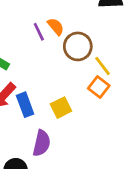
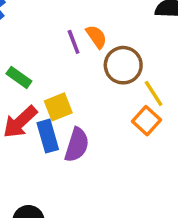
yellow square: (61, 108) -> (58, 107), moved
purple semicircle: (42, 143) -> (77, 145), moved

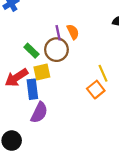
brown circle: (123, 65) -> (56, 50), moved
green rectangle: (19, 77) -> (31, 51), moved
purple semicircle: (77, 145) -> (39, 113), moved

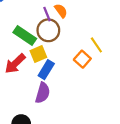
green rectangle: (31, 51) -> (25, 36), size x1.5
blue rectangle: (32, 89) -> (46, 70), moved, turned 48
orange square: (96, 90) -> (82, 59), moved

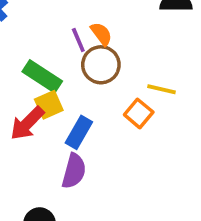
brown circle: (48, 30) -> (101, 65), moved
yellow line: (96, 45) -> (162, 89), turned -42
yellow square: (38, 54) -> (49, 105), moved

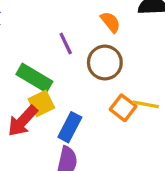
orange semicircle: (101, 34) -> (110, 22), moved
brown circle: (101, 65) -> (105, 63), moved
yellow line: (162, 89) -> (146, 104), moved

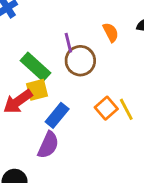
brown circle: (105, 63) -> (80, 61), moved
yellow line: (146, 104) -> (126, 109), turned 40

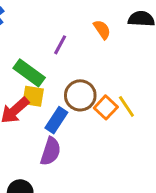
purple line: (68, 43) -> (60, 45), turned 48
brown circle: (80, 61) -> (80, 95), moved
yellow square: (37, 90) -> (33, 96), turned 30

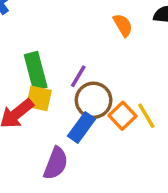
purple line: (60, 45) -> (78, 76), moved
green rectangle: (29, 73) -> (36, 71), turned 36
blue rectangle: (56, 120) -> (81, 128), moved

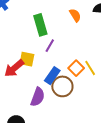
green rectangle: (36, 71) -> (40, 25), moved
brown circle: (94, 100) -> (62, 86), moved

